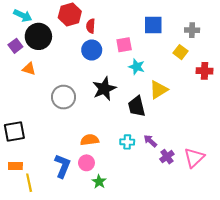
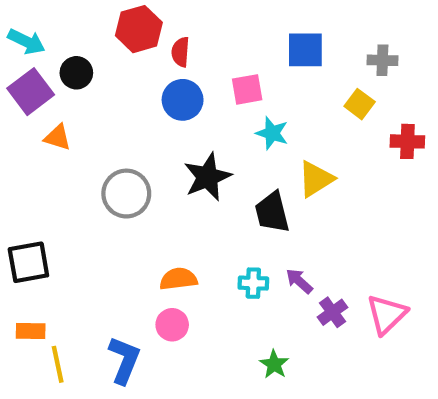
cyan arrow: (23, 16) -> (26, 42), moved
black circle: (38, 36) -> (76, 73), size x0.6
purple square: (15, 46) -> (31, 92), size x1.5
blue L-shape: (62, 166) -> (124, 360), moved
green star: (99, 182) -> (274, 364), moved

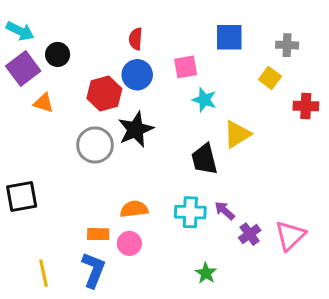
red hexagon: (139, 29) -> (104, 94), moved
black star: (208, 177) -> (136, 129), moved
cyan cross: (253, 283) -> (190, 212), size x1.4
orange rectangle: (31, 331) -> (98, 234), moved

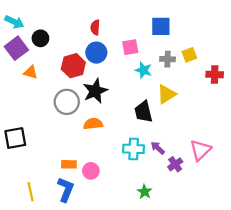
gray cross: (287, 45) -> (168, 59), moved
yellow square: (270, 78) -> (189, 55), turned 32
orange semicircle: (134, 209) -> (93, 124), moved
pink triangle: (290, 236) -> (200, 150), moved

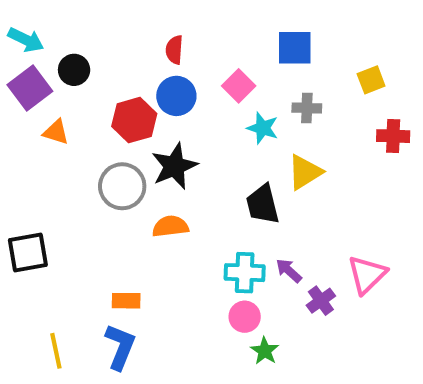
pink square: (130, 47) -> (239, 86), turned -35
yellow square: (189, 55) -> (371, 80), moved
pink circle: (91, 171) -> (245, 317), moved

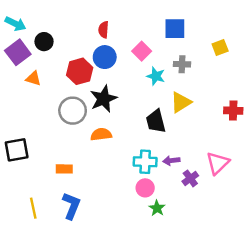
red cross: (393, 136) -> (233, 111), moved
purple arrow: (289, 271) -> (171, 161), turned -49
orange rectangle: (126, 301) -> (64, 169), moved

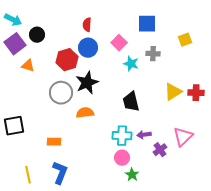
yellow triangle: (181, 102) -> (173, 92), moved

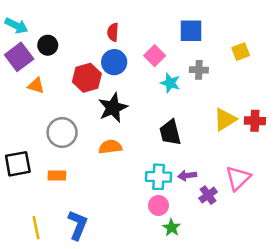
gray circle: (61, 93) -> (62, 133), moved
orange rectangle: (54, 142) -> (57, 176), moved

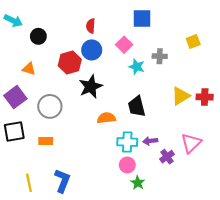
blue square: (191, 31) -> (142, 19), moved
purple square: (19, 57) -> (15, 97), moved
orange semicircle: (110, 147) -> (106, 118), moved

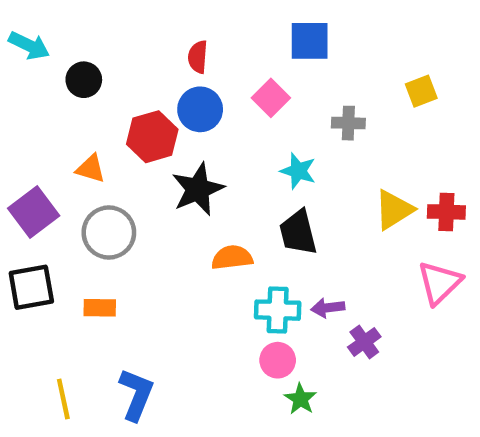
cyan star: (137, 67) -> (298, 171), moved
orange triangle: (29, 69) -> (91, 169), moved
pink triangle: (191, 143) -> (440, 283), moved

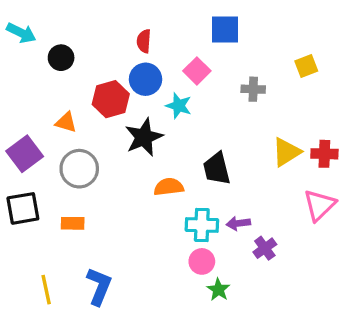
cyan star: (298, 171) -> (179, 106), moved

